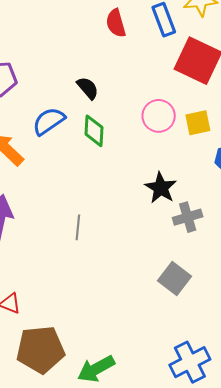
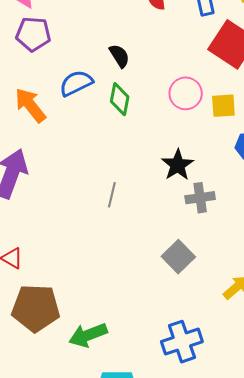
gray line: (78, 227) -> (112, 195), moved

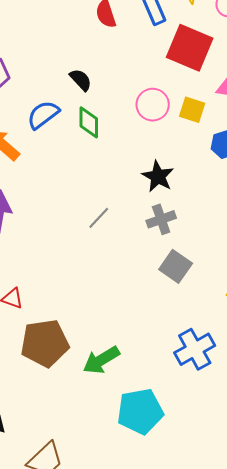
yellow square: (223, 106) -> (192, 110), turned 32
gray line: (112, 195) -> (99, 218), turned 40
gray cross: (200, 198) -> (161, 219), moved

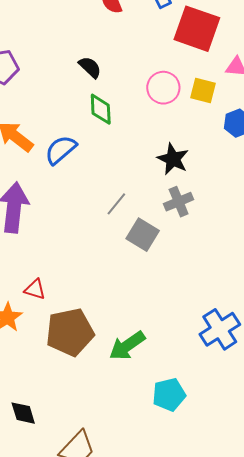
blue semicircle: (43, 115) -> (61, 150), moved
gray square: (176, 266) -> (143, 235), moved
cyan pentagon: (140, 411) -> (169, 395), size x0.7

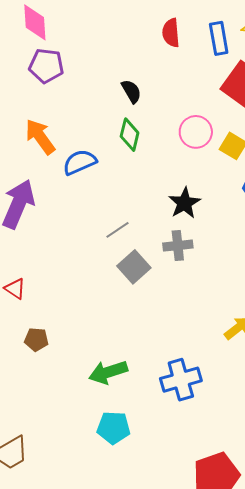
brown pentagon: (70, 332) -> (36, 340), size x0.5
green arrow: (127, 346) -> (108, 372), moved

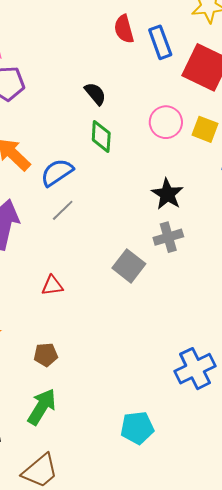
blue rectangle: (219, 38) -> (160, 42), moved
gray line: (117, 230) -> (63, 210), moved
red triangle: (15, 289) -> (52, 286), moved, turned -30
green arrow: (108, 372) -> (42, 407), moved, turned 150

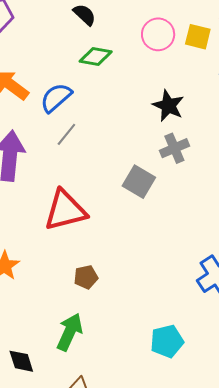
green diamond: (101, 137) -> (96, 57), turned -76
red triangle: (52, 286) -> (65, 210), size x2.0
brown pentagon: (46, 355) -> (86, 277), moved

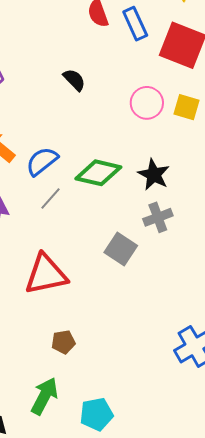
green diamond: (96, 57) -> (98, 173), moved, size x1.4
cyan pentagon: (167, 341) -> (96, 414), moved

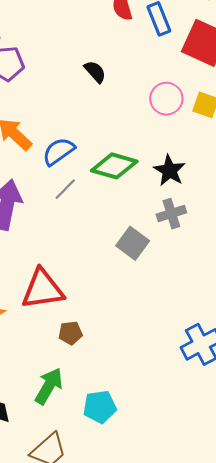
red triangle: (46, 274) -> (43, 289), moved

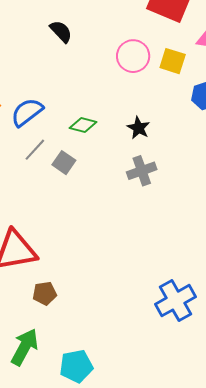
green diamond: (114, 166) -> (83, 125), size x0.6
black star: (170, 171) -> (138, 128), size x0.7
gray square: (133, 243) -> (64, 163), moved, size x0.7

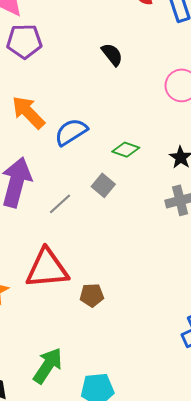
gray line: (35, 150) -> (60, 204), moved
brown pentagon: (45, 293) -> (92, 295), moved

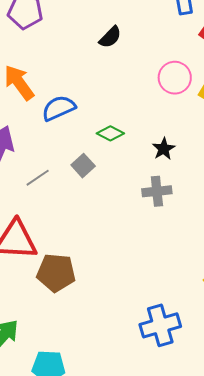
black semicircle: (112, 54) -> (110, 37), turned 75
brown pentagon: (92, 295) -> (56, 273), size x1.6

